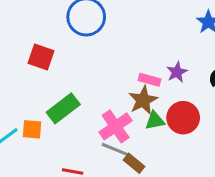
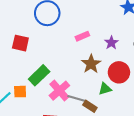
pink rectangle: (149, 80) -> (82, 36), moved, turned -32
green triangle: (155, 121) -> (105, 89), moved
pink cross: (116, 126) -> (59, 91), moved

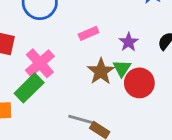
green triangle: (105, 89) -> (122, 68), moved, turned -40
pink cross: (59, 91) -> (40, 63), moved

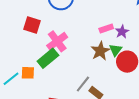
pink rectangle: (89, 33) -> (106, 29), moved
gray line: (81, 119) -> (83, 84), turned -72

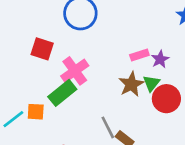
gray line: (83, 84) -> (108, 127), turned -66

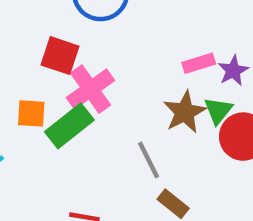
red square: (42, 49) -> (60, 56), moved
orange square: (36, 112) -> (31, 113), moved
gray line: (108, 127) -> (149, 160), moved

